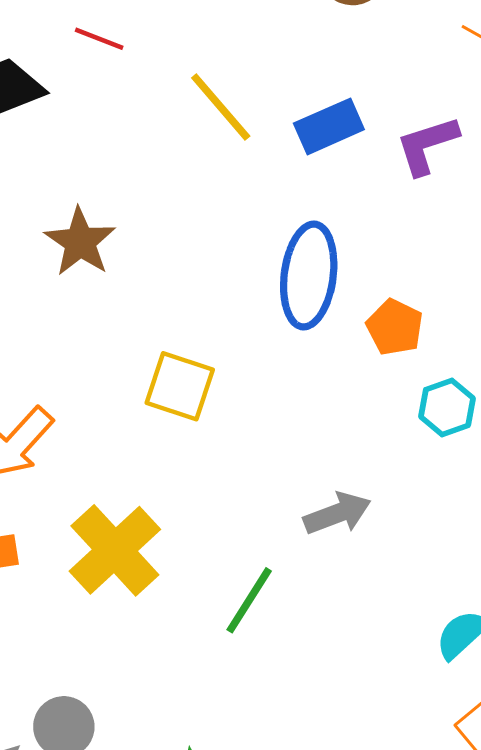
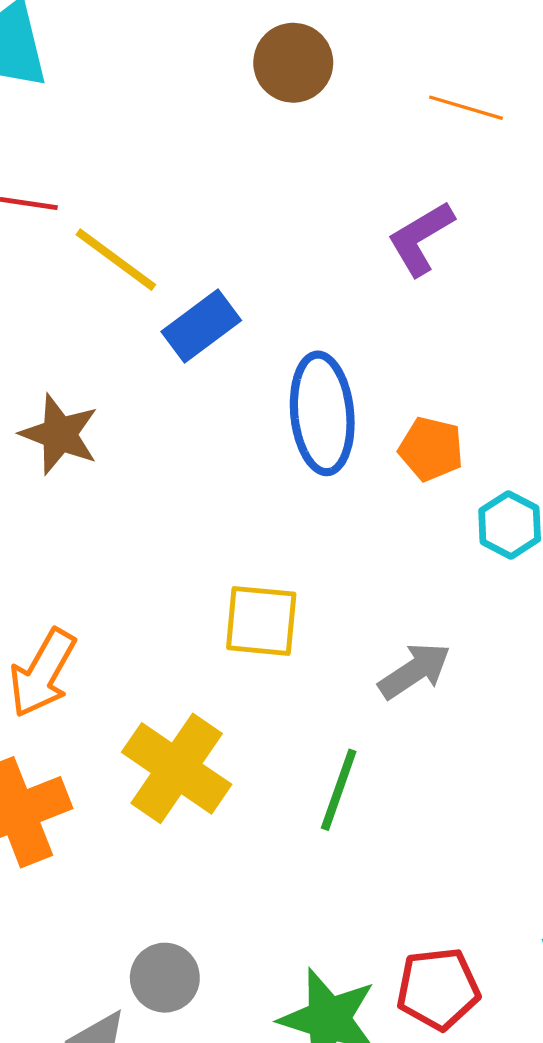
yellow line: (221, 107) -> (116, 260), moved
blue rectangle: (329, 126) -> (201, 326), moved
yellow square: (180, 386) -> (261, 621), moved

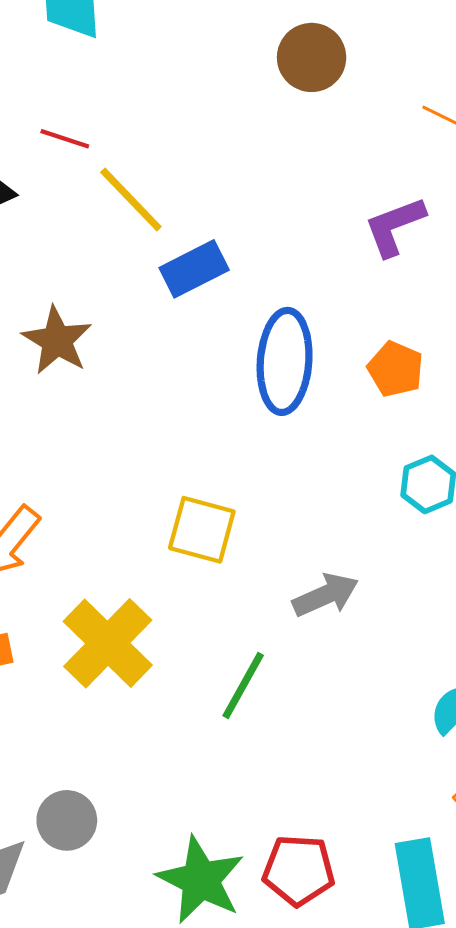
orange pentagon: (431, 449) -> (396, 369), moved

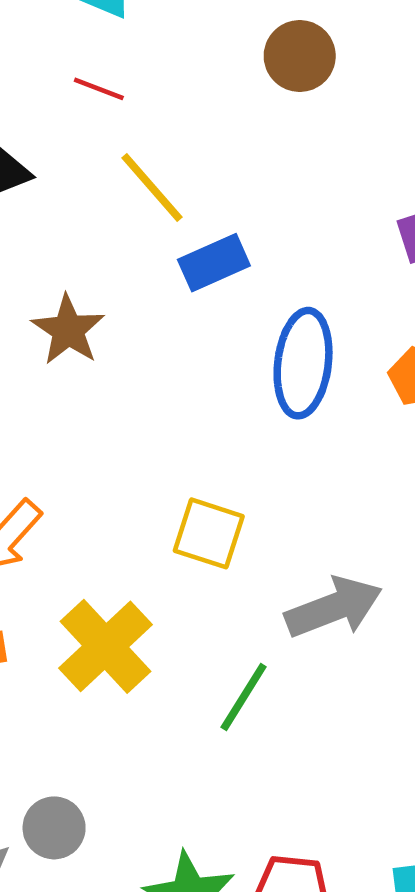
brown circle: (312, 57) -> (300, 56), moved
red line: (65, 139) -> (99, 89), moved
gray arrow: (326, 595) -> (334, 607), size x1.4

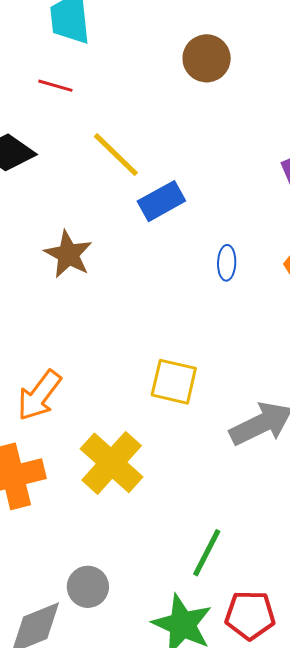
red line: (99, 89) -> (55, 86), moved
blue ellipse: (303, 363) -> (227, 263), size x0.5
green line: (244, 697) -> (207, 553), moved

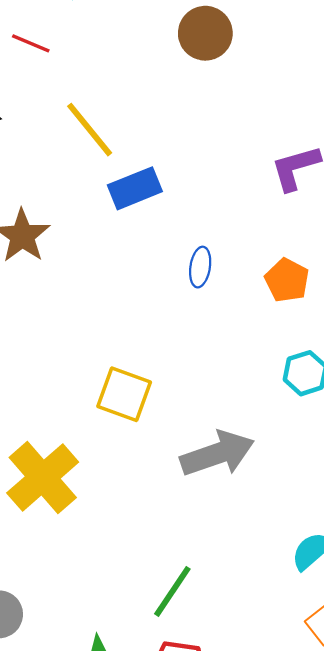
green line: (207, 553) -> (172, 591), moved

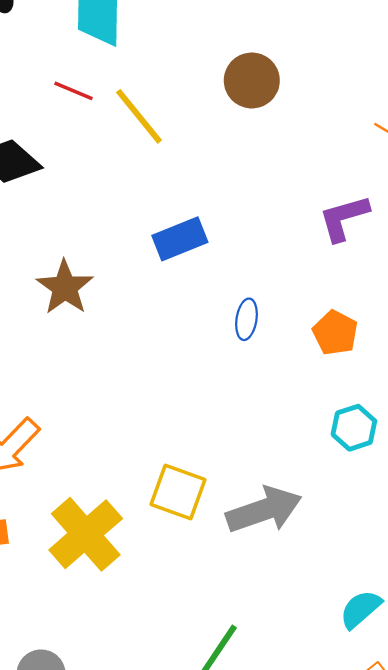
yellow line: (90, 130) -> (139, 116), moved
yellow square: (124, 394) -> (178, 492), moved

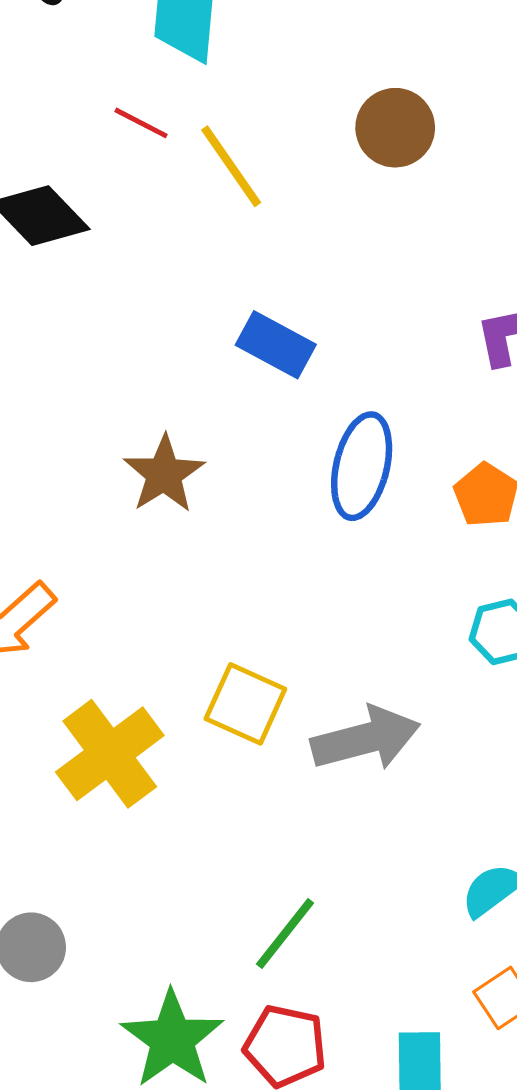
blue rectangle: (180, 239) -> (276, 345), turned 46
brown star: (65, 287) -> (164, 474), moved
blue ellipse: (247, 319) -> (362, 466), size x1.8

